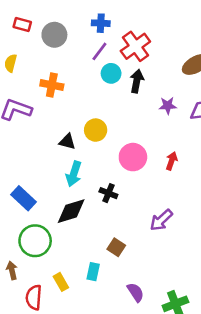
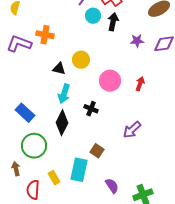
orange cross: (52, 85) -> (45, 35), moved
black diamond: (71, 211) -> (62, 123), turned -45
cyan rectangle: (93, 272) -> (79, 170), size x1.6

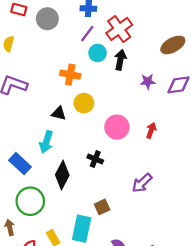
orange cross: (45, 35) -> (70, 75), moved
cyan arrow: (64, 94) -> (46, 142), moved
brown square: (97, 151) -> (102, 207), turned 32

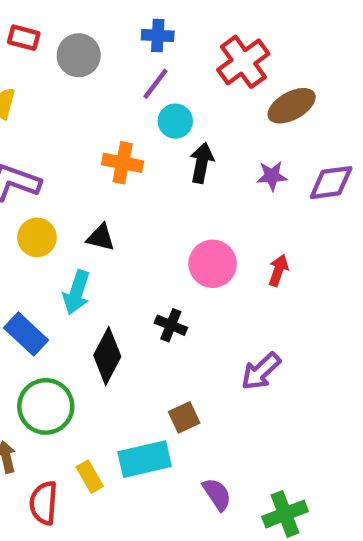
red cross: (119, 29) -> (243, 62), moved
brown ellipse: (173, 45) -> (292, 106), moved
black arrow: (120, 60) -> (202, 163), moved
yellow circle: (84, 103) -> (37, 237), moved
cyan rectangle: (82, 229) -> (145, 459), turned 65

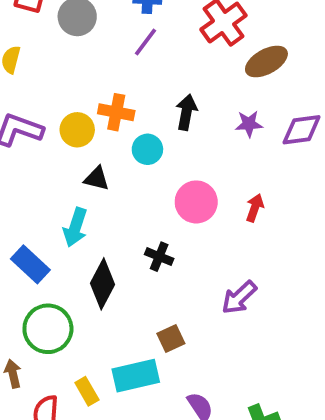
cyan circle: (175, 121) -> (147, 149), moved
yellow circle: (37, 237) -> (77, 130), moved

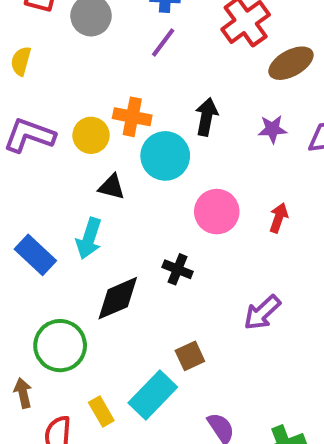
cyan circle: (147, 149) -> (165, 156), size x1.5
blue rectangle: (30, 264) -> (35, 255), moved
black diamond: (103, 284) -> (118, 298), turned 39
cyan rectangle: (136, 376) -> (153, 395), turned -33

